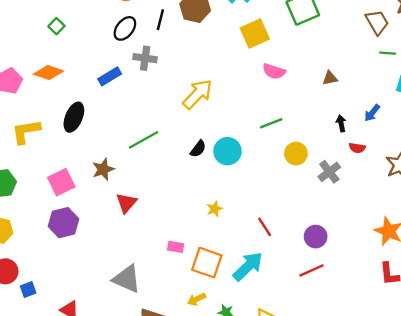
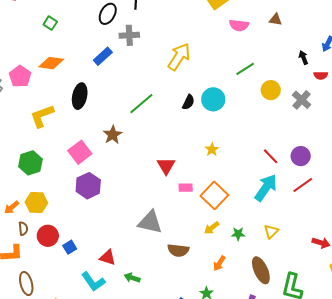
brown triangle: (330, 78) -> (276, 20), moved, turned 32
red triangle: (126, 203) -> (166, 166), moved
red line: (265, 227) -> (271, 156), moved
orange square: (207, 263) -> (214, 195), turned 36
cyan arrow: (248, 266) -> (266, 188), moved

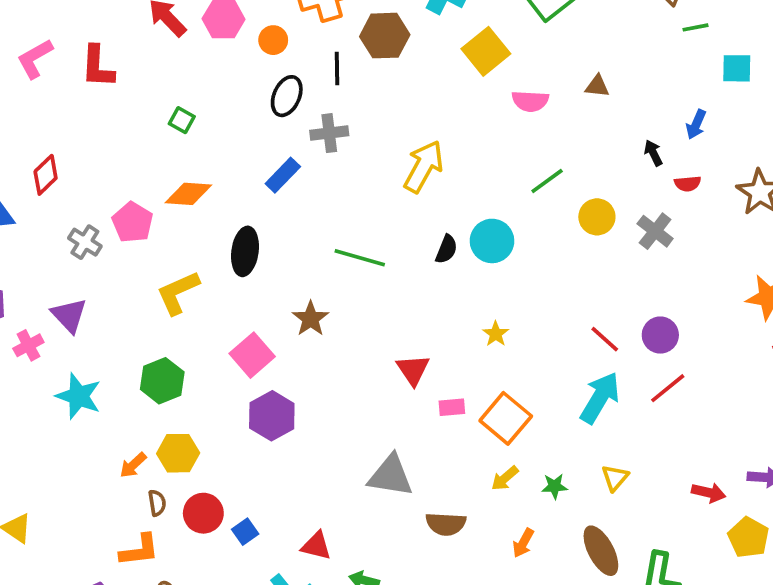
green line: (141, 104) -> (360, 258), turned 60

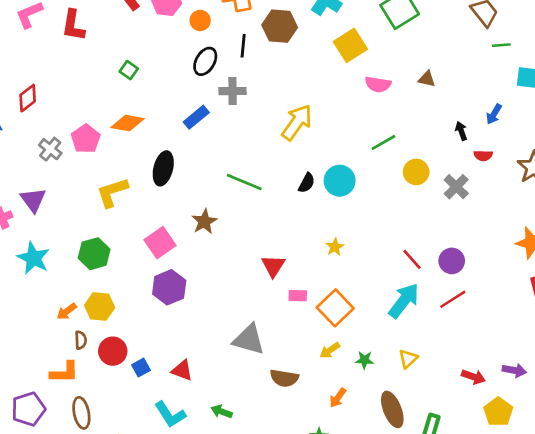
red triangle: (316, 546) -> (182, 370), moved

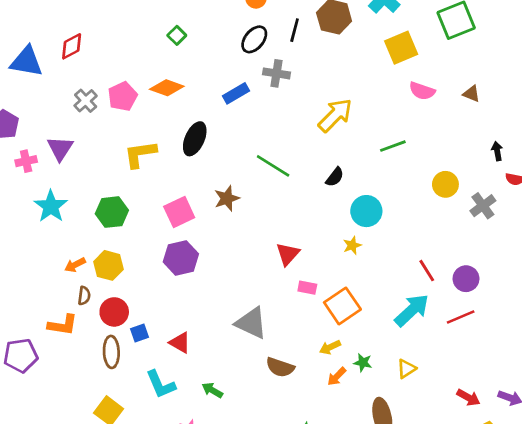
green line: (384, 142) -> (393, 146), moved
cyan circle: (340, 181) -> (366, 211), moved
orange arrow: (338, 398) -> (337, 376), moved
brown ellipse: (81, 413) -> (111, 352), moved

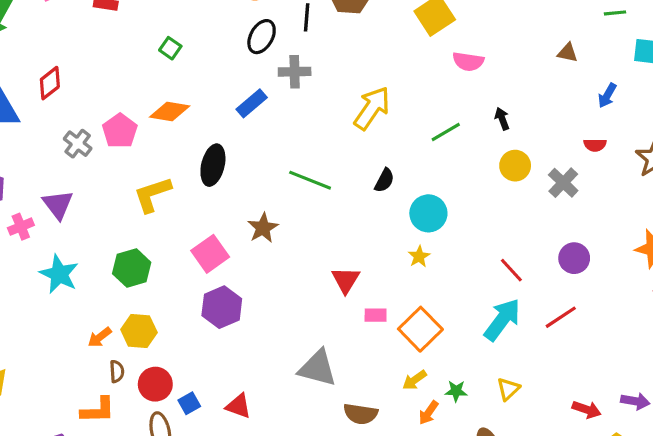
brown triangle: (471, 94) -> (568, 53), moved
black arrow: (497, 151) -> (502, 119), moved
purple circle: (466, 279) -> (574, 258), moved

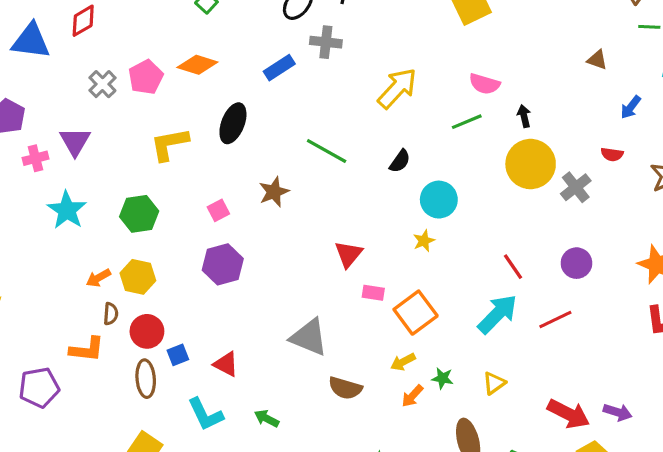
pink semicircle: (468, 62) -> (484, 84), moved
yellow circle: (515, 166) -> (531, 164), size x1.6
pink square: (210, 254) -> (218, 210), size x0.6
red arrow: (587, 410) -> (569, 414), size x1.5

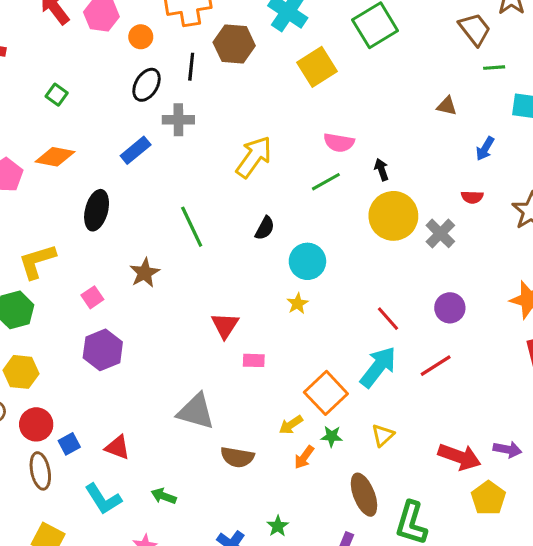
yellow L-shape: (169, 144) -> (37, 261), moved
green line: (327, 151) -> (192, 227), turned 42
orange square: (416, 313) -> (326, 393), moved

